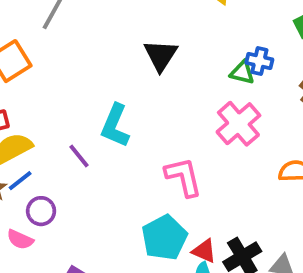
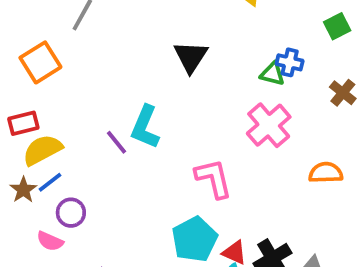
purple line: (79, 156) -> (117, 142), moved

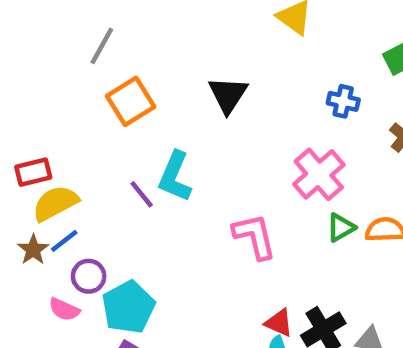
orange square: (40, 62) -> (131, 101), moved
green triangle: (272, 74) -> (341, 228), moved, turned -44
cyan pentagon: (195, 239) -> (128, 307), moved

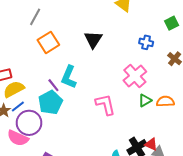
purple circle: (89, 276) -> (29, 123), size x1.6
cyan pentagon: (128, 307) -> (50, 102), moved
pink semicircle: (64, 309) -> (18, 138), size x1.5
red triangle: (279, 323) -> (151, 144), moved

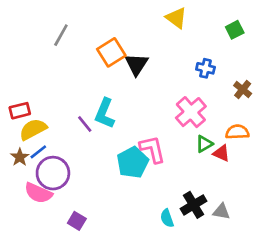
green square: (172, 23) -> (235, 30), moved
orange square: (48, 42) -> (111, 52), moved
orange semicircle: (165, 101) -> (237, 132), moved
cyan pentagon: (50, 102) -> (133, 162), moved
red triangle: (151, 144) -> (221, 153), moved

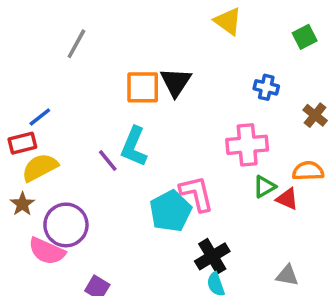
orange square: (111, 52) -> (143, 87), moved, turned 32
pink cross: (191, 112) -> (247, 145), turned 36
blue line: (38, 152) -> (40, 117), moved
black cross: (194, 205) -> (212, 256), moved

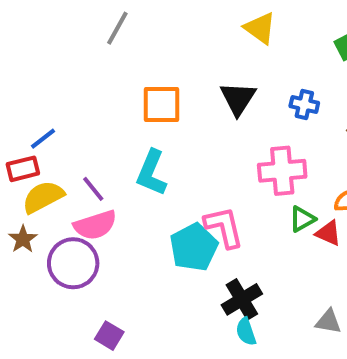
gray line: (76, 44) -> (117, 28), moved
black triangle: (176, 82) -> (238, 98), moved
purple line: (108, 160) -> (93, 189), moved
pink semicircle: (47, 251) -> (95, 225), moved, turned -42

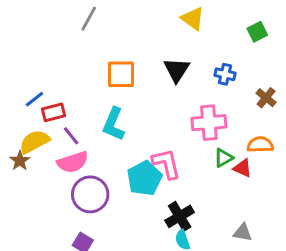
red rectangle: (23, 169) -> (54, 112), moved
brown star: (23, 239) -> (20, 161), moved
purple circle: (73, 263) -> (90, 194), moved

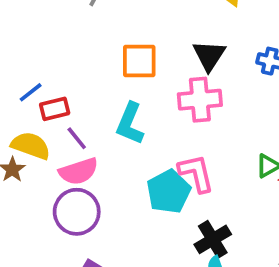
pink cross: (209, 123) -> (200, 100), moved
yellow semicircle: (34, 142) -> (31, 146), turned 48
purple circle: (90, 194) -> (77, 212), moved

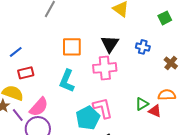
blue line: (31, 92) -> (16, 52), moved
purple line: (77, 138) -> (18, 115), moved
pink semicircle: (79, 171) -> (39, 107), turned -30

